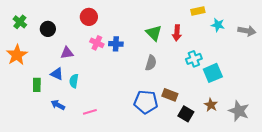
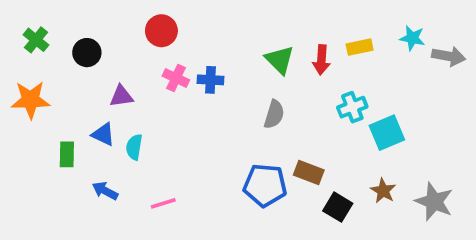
yellow rectangle: (198, 11) -> (360, 47), moved
cyan star: (218, 25) -> (412, 38), moved
orange star: (17, 55) -> (31, 100), turned 30

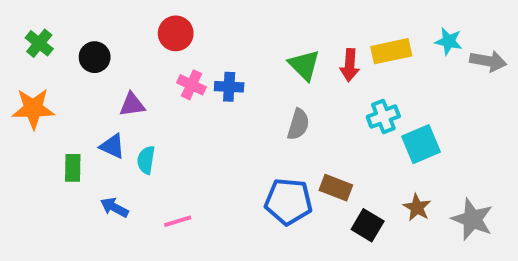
yellow rectangle: (360, 47) -> (391, 51), size x1.4

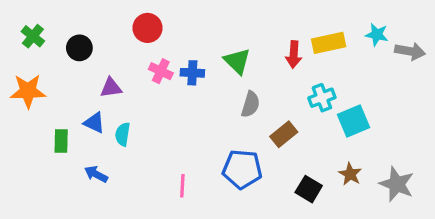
green triangle: (304, 65) -> (237, 61), moved
brown rectangle: (336, 188) -> (284, 134), moved, turned -60
pink line: (178, 221) -> (182, 186), moved, turned -70

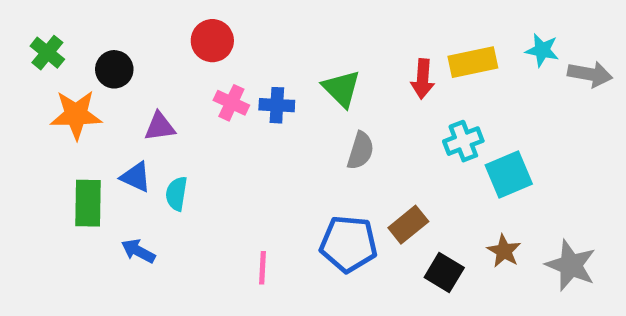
orange star: (28, 91) -> (76, 115), moved
brown rectangle: (284, 134) -> (408, 225), moved
green rectangle: (61, 141) -> (88, 203), size x1.4

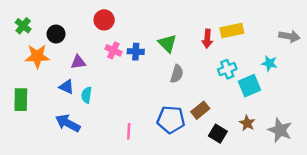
cyan star: (542, 50) -> (269, 63), moved
green rectangle: (88, 203) -> (21, 100), moved
blue arrow: (138, 251) -> (68, 123), size x1.5

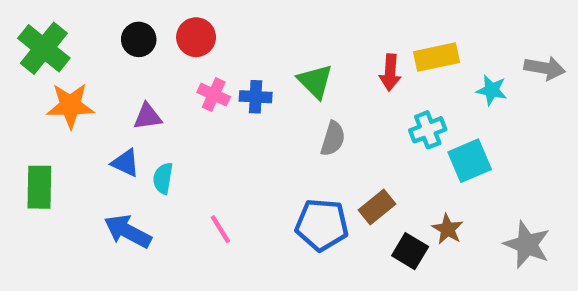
green cross: (23, 26) -> (44, 48), size x1.6
black circle: (56, 34) -> (139, 39), moved
cyan star: (269, 63) -> (492, 90), moved
brown star: (247, 123) -> (448, 229), moved
pink line: (129, 131) -> (220, 229), moved, turned -35

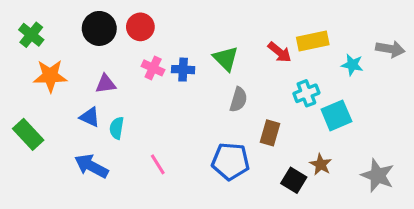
black circle: (139, 39) -> (99, 28), size x1.4
green cross: (44, 48) -> (31, 35), size x0.7
red arrow: (390, 72) -> (280, 52), turned -55
green rectangle: (39, 187) -> (28, 134), turned -44
brown rectangle: (377, 207) -> (270, 133), moved, turned -35

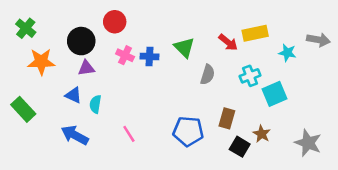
black circle: (99, 28) -> (81, 41), moved
gray semicircle: (238, 100) -> (207, 75), moved
brown rectangle: (270, 133) -> (227, 118), moved

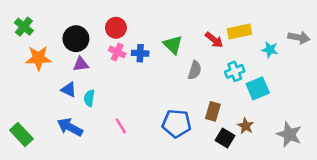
red circle: (115, 22) -> (116, 28), moved
green rectangle: (23, 109) -> (21, 134), moved

